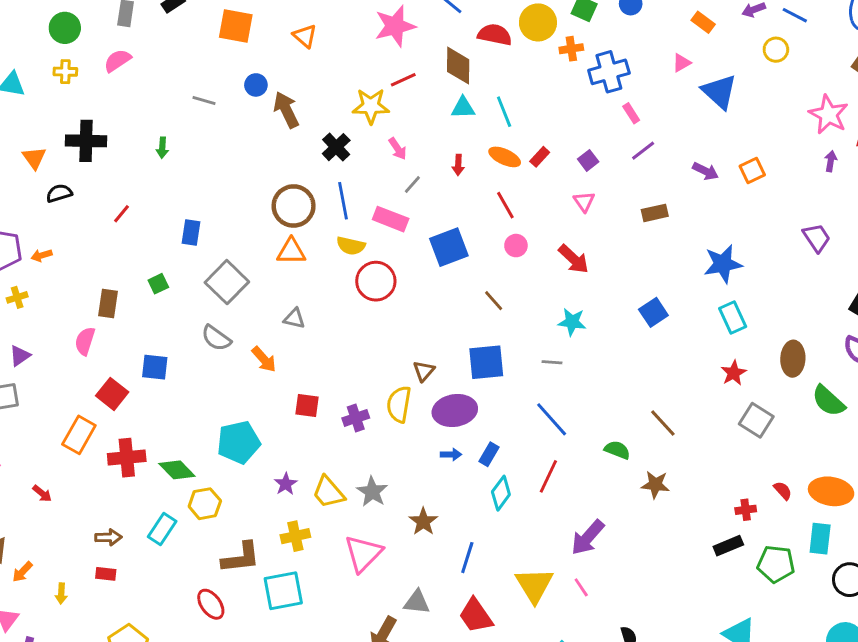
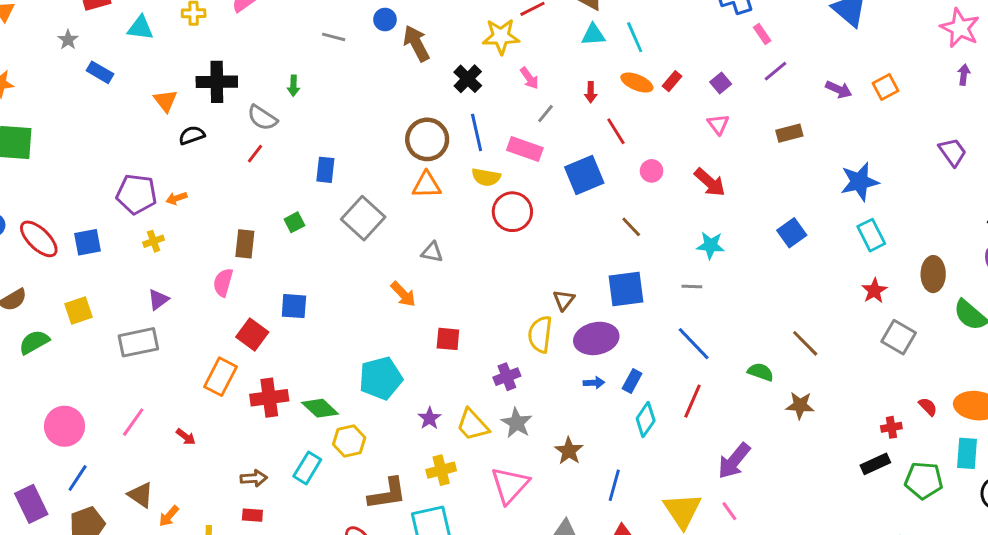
red line: (505, 205) -> (616, 131), moved
gray semicircle: (216, 338) -> (262, 118), moved
purple cross: (356, 418) -> (507, 377), moved

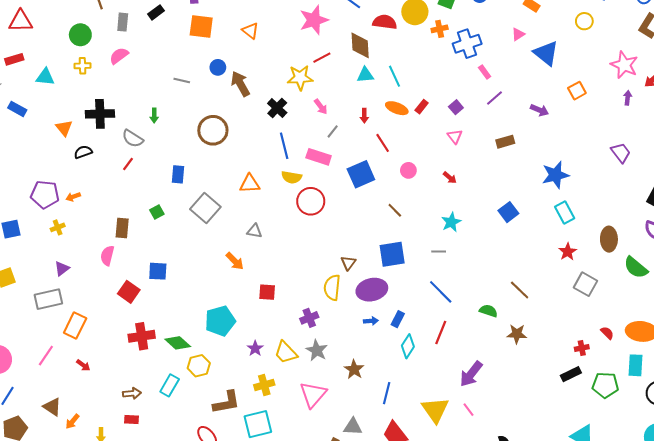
orange square: (885, 87) -> (577, 91), moved
brown circle: (427, 139) -> (213, 130), moved
red arrow: (710, 182) -> (450, 178), size x0.6
cyan star: (711, 245) -> (451, 222), turned -30
orange rectangle: (220, 377) -> (75, 325), moved

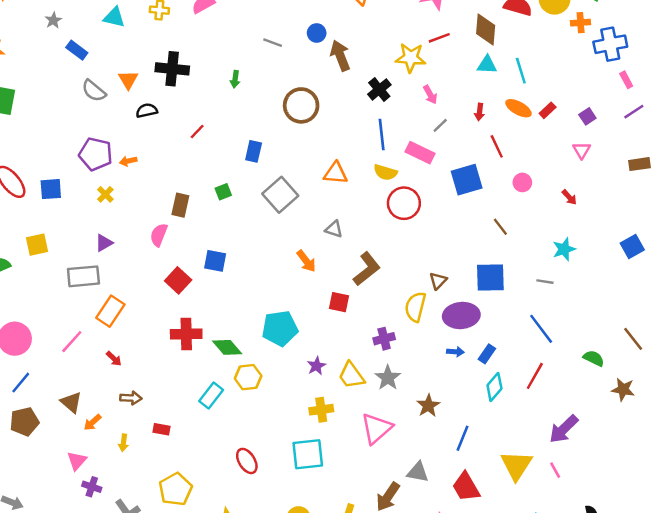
gray semicircle: (133, 139) -> (94, 91), moved
yellow cross: (58, 227) -> (105, 194), turned -32
brown arrow: (132, 393) -> (131, 398), moved
brown L-shape: (226, 402) -> (367, 269), moved, turned -36

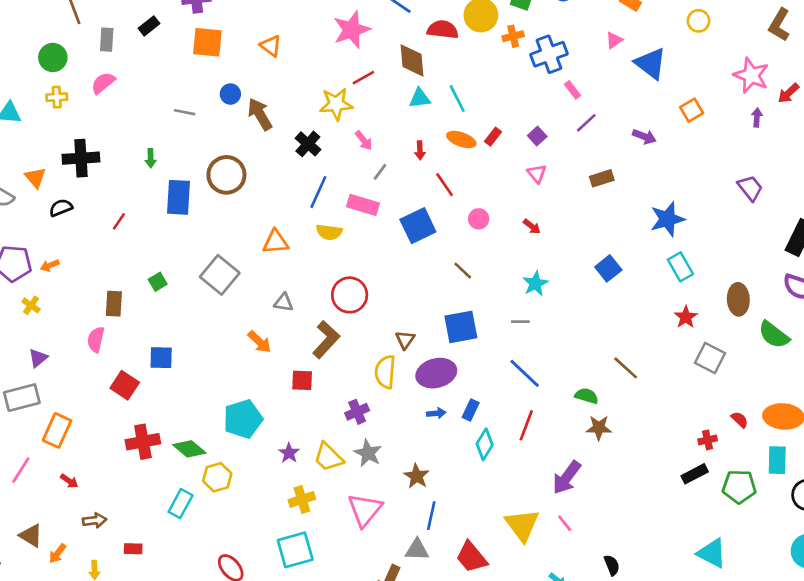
blue line: (382, 135) -> (318, 192), turned 40
blue rectangle: (254, 151) -> (179, 197), moved, size x1.5
red circle: (404, 203) -> (350, 295), moved
brown star: (623, 390) -> (599, 428), moved
blue line: (463, 438) -> (431, 516), moved

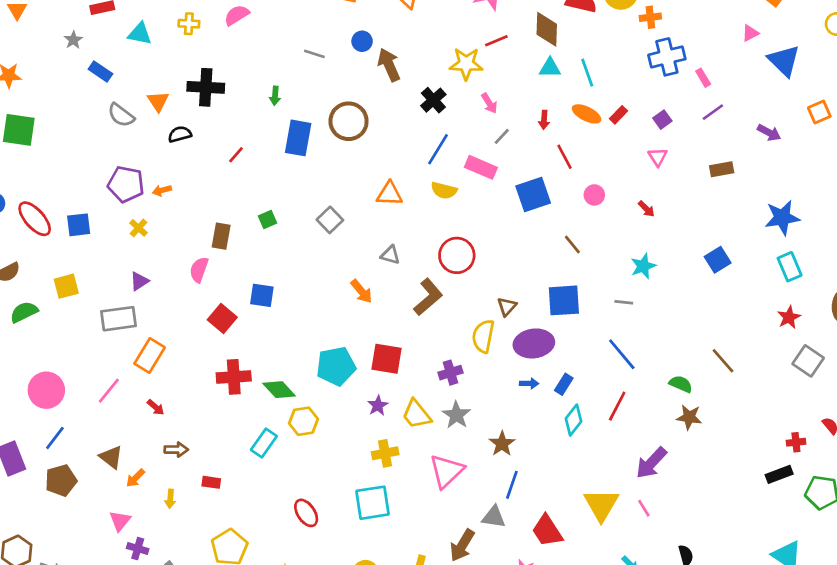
blue cross: (549, 54) -> (667, 57), moved
gray square: (220, 275) -> (330, 220), size x0.7
red square: (302, 380) -> (386, 359), moved, size x1.4

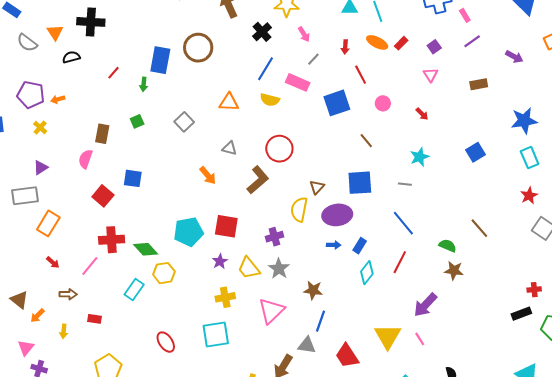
green arrow: (275, 96) -> (144, 84), moved
pink line: (109, 391) -> (90, 266), moved
brown star: (502, 444) -> (313, 290), turned -30

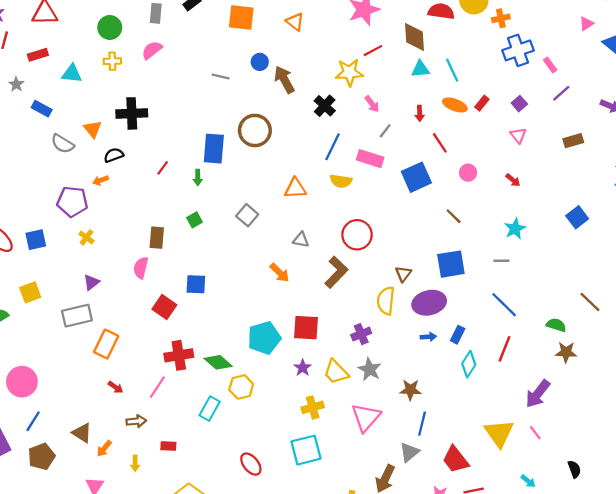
orange arrow: (58, 99) -> (101, 180), moved
gray triangle: (307, 345) -> (409, 452), turned -42

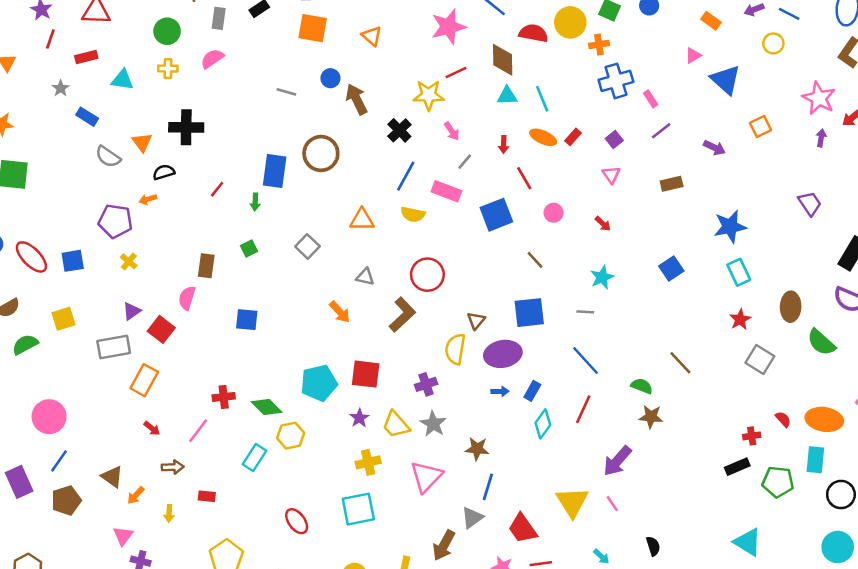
red square: (164, 307) -> (161, 329), moved
red cross: (179, 355) -> (224, 397), size x0.7

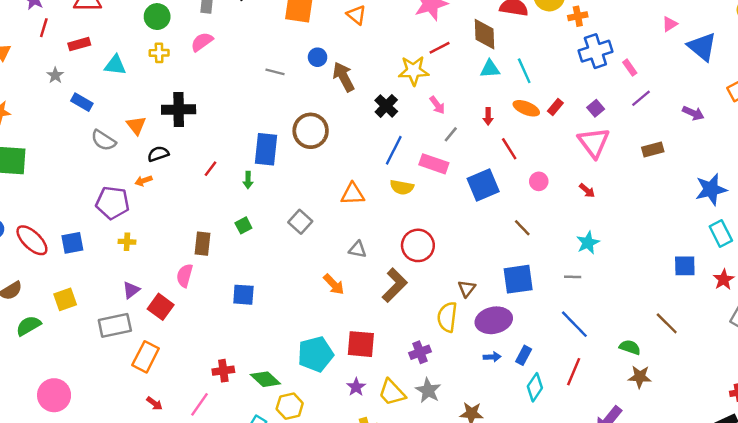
pink triangle: (611, 175) -> (594, 142), size x1.8
yellow cross: (129, 261) -> (127, 242), turned -35
blue square: (671, 268) -> (685, 266), moved, turned 35

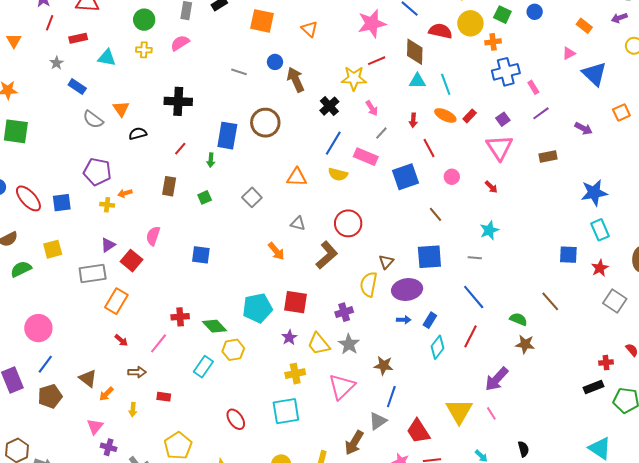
black cross: (179, 109) -> (178, 101), moved
orange arrow: (143, 181) -> (125, 193), moved
brown rectangle: (203, 244) -> (169, 186), moved

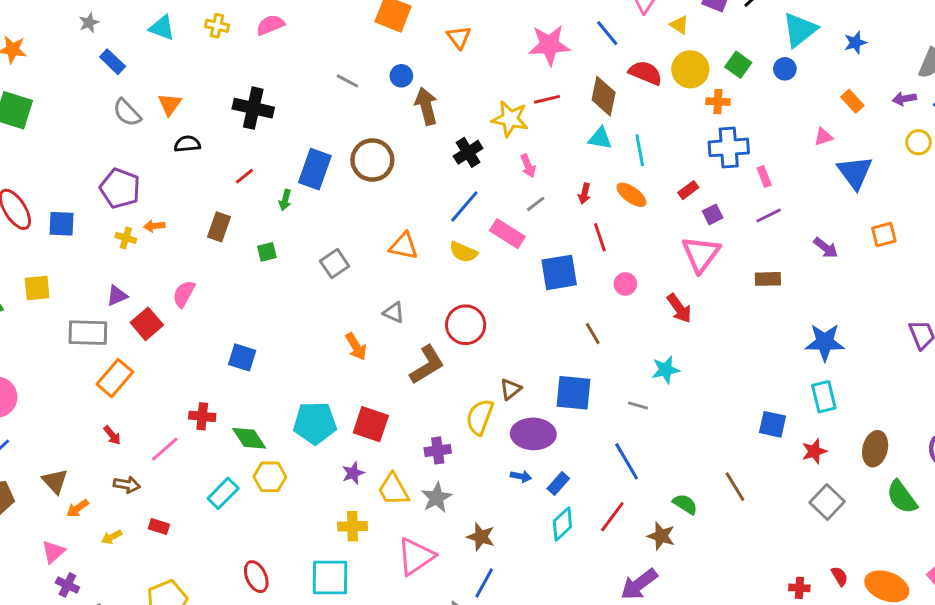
red rectangle: (470, 116) -> (688, 190), moved
red arrow: (491, 187) -> (679, 308), size x1.5
blue square: (201, 255) -> (242, 357), moved
brown star: (525, 344) -> (661, 536), moved
yellow arrow: (133, 410) -> (112, 537), turned 48

